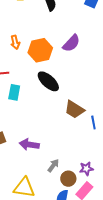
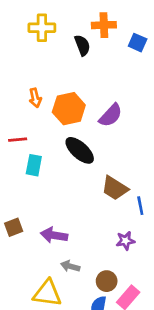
purple semicircle: (71, 43) -> (111, 115), moved
gray arrow: (53, 166) -> (70, 266), moved, turned -112
purple star: (86, 169) -> (125, 241), moved

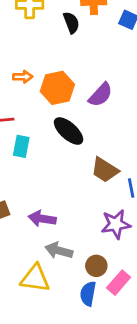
orange arrow: (35, 98) -> (23, 77), turned -78
purple star: (125, 241) -> (116, 224), size x1.5
gray arrow: (70, 266) -> (59, 251), size x1.4

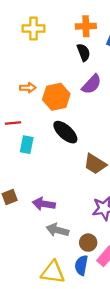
black semicircle: (71, 23) -> (84, 52), moved
purple semicircle: (101, 95) -> (92, 84), moved
yellow triangle: (35, 278) -> (53, 272), moved

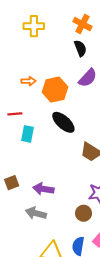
orange cross: (86, 26) -> (82, 24), turned 30
gray arrow: (57, 230) -> (36, 213), moved
brown circle: (88, 243) -> (84, 213), moved

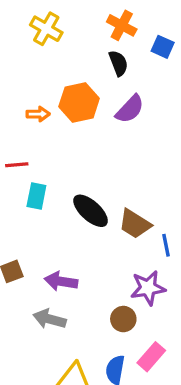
yellow cross: (34, 26) -> (46, 29), turned 30
orange hexagon: (55, 90) -> (79, 103), moved
black ellipse: (63, 122) -> (91, 211), moved

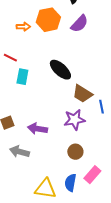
red line: (17, 165) -> (10, 58), turned 32
black ellipse: (91, 211) -> (60, 70), moved
purple star: (148, 288) -> (74, 120), moved
gray arrow: (50, 319) -> (19, 152), moved

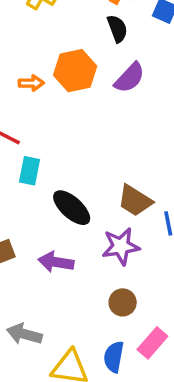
black ellipse: (60, 70) -> (72, 208), moved
gray arrow: (19, 152) -> (24, 334), moved

